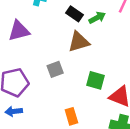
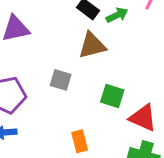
gray square: (55, 69) -> (61, 80), turned 35

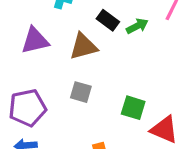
brown triangle: (92, 45) -> (83, 46), moved

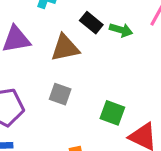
green arrow: (137, 26) -> (121, 30), turned 40

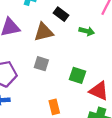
green arrow: (121, 30) -> (87, 31), moved

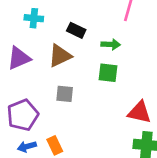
green square: (77, 75) -> (108, 73), moved
orange rectangle: (54, 107) -> (55, 145), moved

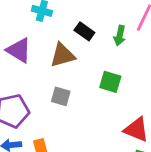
green arrow: (111, 44) -> (120, 36), moved, turned 90
purple triangle: (19, 58) -> (19, 50), turned 45

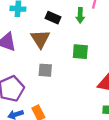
brown triangle: (63, 55) -> (40, 39), turned -36

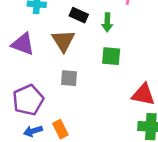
green arrow: (80, 15) -> (107, 22), moved

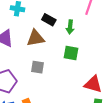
brown triangle: (63, 41) -> (35, 38), turned 48

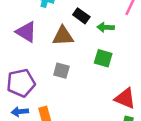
green arrow: (70, 27) -> (106, 27), turned 80

